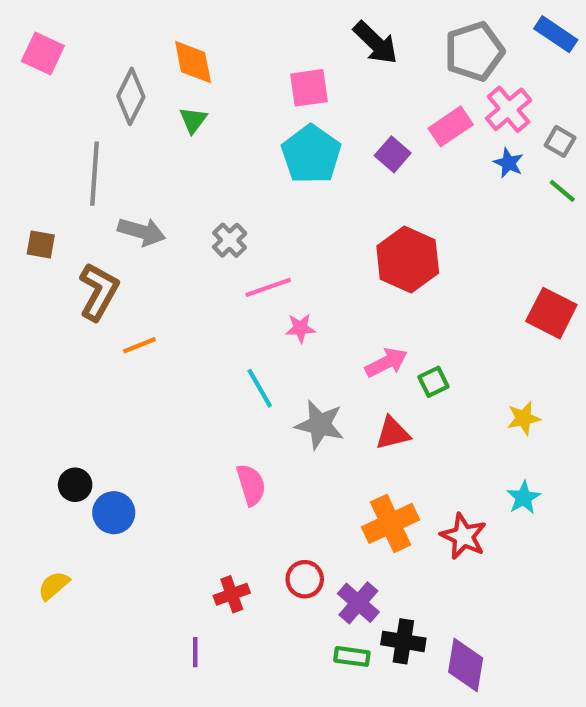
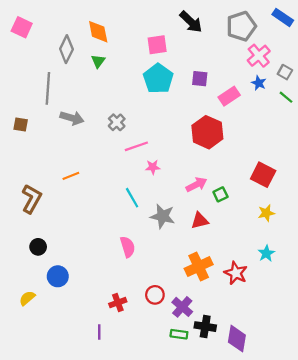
pink rectangle: (451, 126) -> (229, 96), moved
purple square: (393, 154) -> (200, 79), turned -35
brown L-shape: (99, 292) -> (32, 199), moved
red square: (551, 313) -> (263, 175), moved
blue circle: (114, 513) -> (58, 276), moved

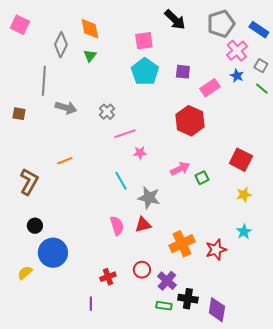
blue rectangle: (283, 17) -> (259, 30), moved
red triangle: (200, 221) -> (143, 225), moved
red star: (236, 273) -> (216, 250), turned 30
blue circle: (58, 276) -> (53, 253), size x1.5

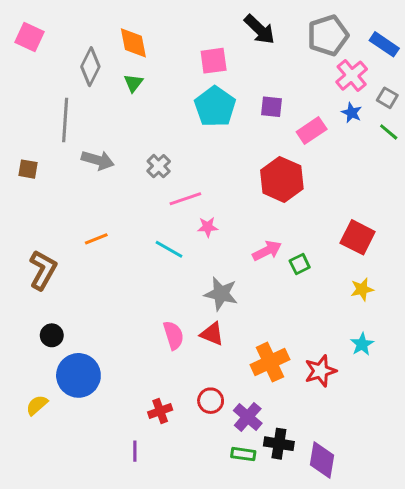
cyan line: (121, 181) -> (169, 249), moved, turned -30
red triangle: (143, 225) -> (212, 334), turned 36

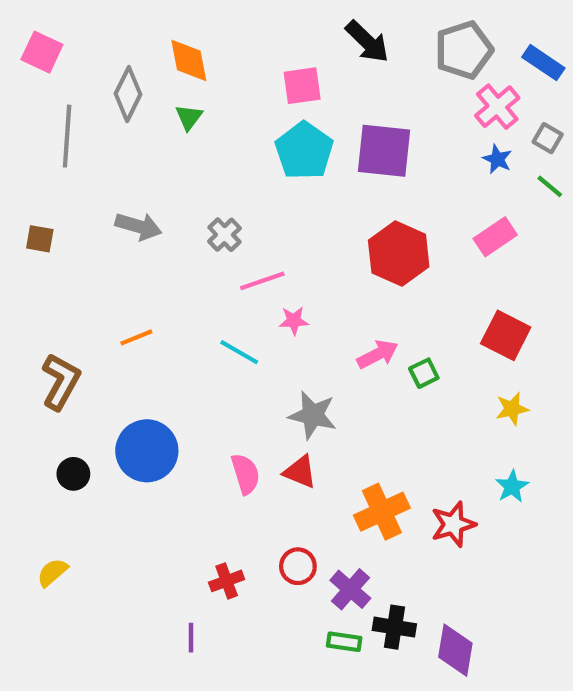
purple square: (271, 107) -> (384, 151), size x1.8
gray line: (65, 120) -> (67, 136), moved
pink rectangle: (312, 130) -> (495, 237), moved
blue circle: (78, 375) -> (147, 451), moved

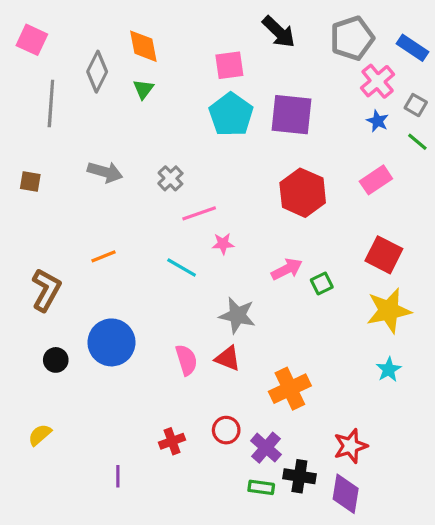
yellow star: (512, 409) -> (389, 311), size x1.8
red star: (453, 524) -> (350, 446), moved
purple line: (191, 638) -> (118, 476), moved

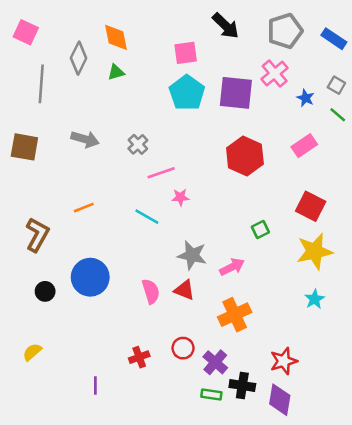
pink cross: (378, 81) -> (275, 73), moved
green triangle: (143, 89) -> (116, 72), turned 36
brown square: (30, 182) -> (24, 147), size x1.6
pink arrow: (287, 269) -> (232, 267), moved

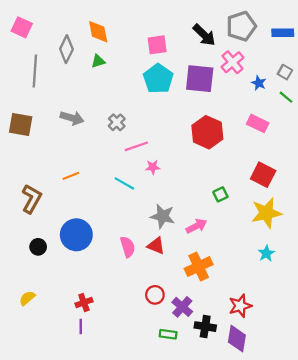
black arrow: (226, 26) -> (204, 35), moved
blue rectangle: (334, 39) -> (283, 33), turned -35
pink rectangle: (304, 146) -> (258, 123), turned 60
red cross: (139, 357) -> (84, 303), moved
green rectangle: (211, 395) -> (168, 334), moved

